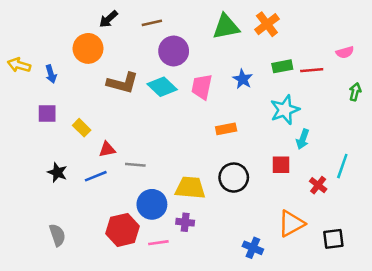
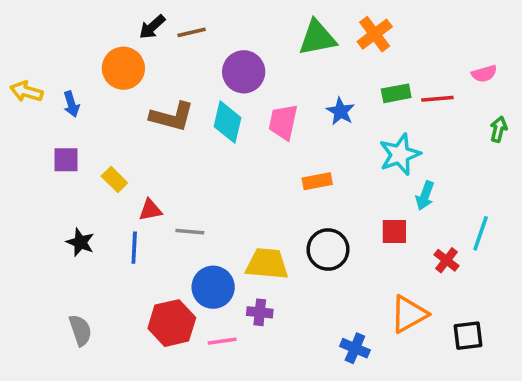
brown line: (152, 23) -> (192, 32), moved
cyan diamond: (162, 87) -> (227, 122), turned 60
blue line: (96, 176) -> (134, 248), turned -65

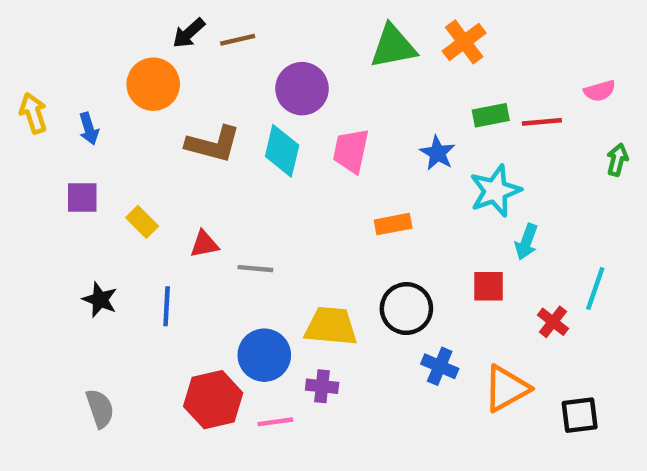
yellow arrow: (26, 92) -> (33, 113), turned 56
blue star: (341, 111) -> (438, 153), moved
red triangle: (150, 210) -> (204, 244), moved
gray line: (190, 232) -> (255, 269), moved
blue cross: (355, 348) -> (440, 366), moved

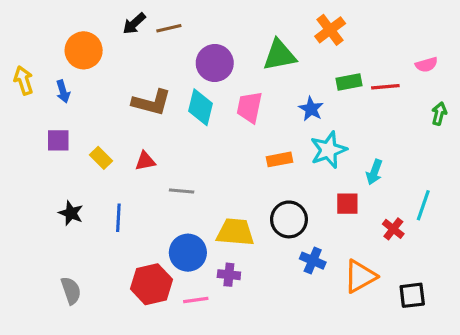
green triangle: (393, 46) -> (280, 55), moved
orange circle: (153, 84) -> (84, 50), moved
cyan star: (495, 191) -> (328, 150), moved
red triangle: (204, 244) -> (145, 161), moved

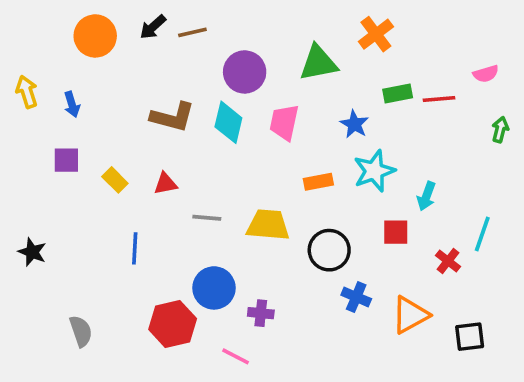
orange circle: (84, 50) -> (95, 36), moved
black star: (71, 213) -> (32, 252), moved
yellow trapezoid: (235, 232) -> (268, 225), moved
pink line: (196, 300) -> (236, 356), moved, turned 35

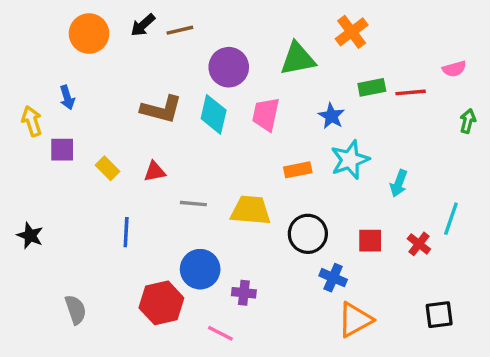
yellow arrow: (27, 92) -> (32, 121), moved
red square: (396, 232) -> (370, 241), moved
orange triangle: (410, 315) -> (355, 320), moved

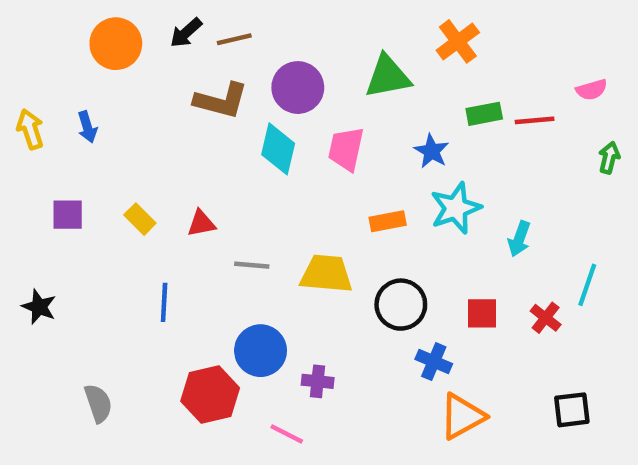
brown L-shape: (161, 109) -> (221, 101), moved
yellow arrow: (32, 121) -> (30, 129), moved
purple square: (62, 150) -> (68, 215), moved

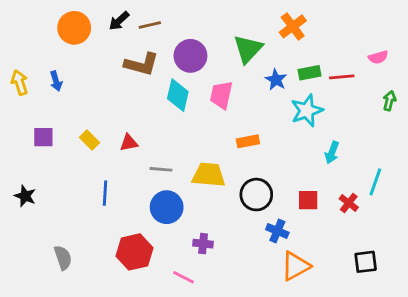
green triangle: (388, 77) -> (248, 49), turned -36
blue star: (432, 151) -> (276, 80), moved
cyan star: (456, 208) -> (307, 110), moved
blue circle: (261, 351) -> (167, 207), moved

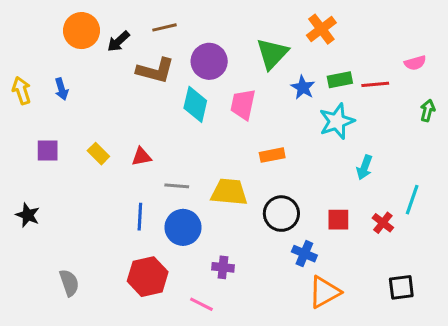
black arrow: (119, 21) -> (118, 41), moved
blue line: (105, 193) -> (140, 217), moved

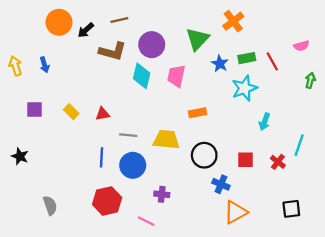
red line: (375, 84) -> (272, 61), turned 66

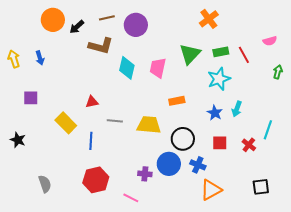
green triangle: (197, 39) -> (190, 54), moved
purple circle: (152, 45) -> (136, 25), moved
blue star: (220, 64) -> (215, 113), moved
yellow rectangle: (71, 112) -> (66, 123), moved, size x1.5
blue circle: (133, 165) -> (169, 164), moved

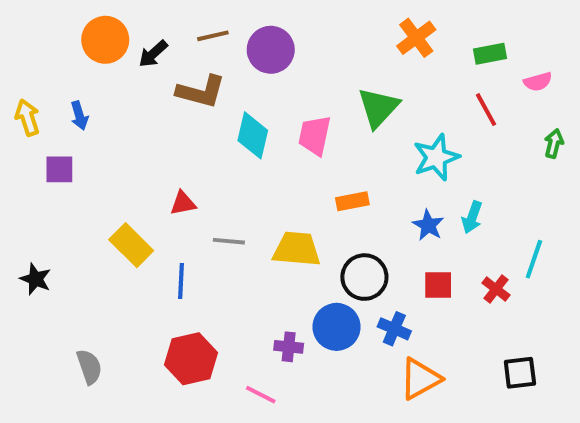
green rectangle: (221, 52) -> (490, 54), moved
purple square: (31, 98) -> (59, 169), moved

